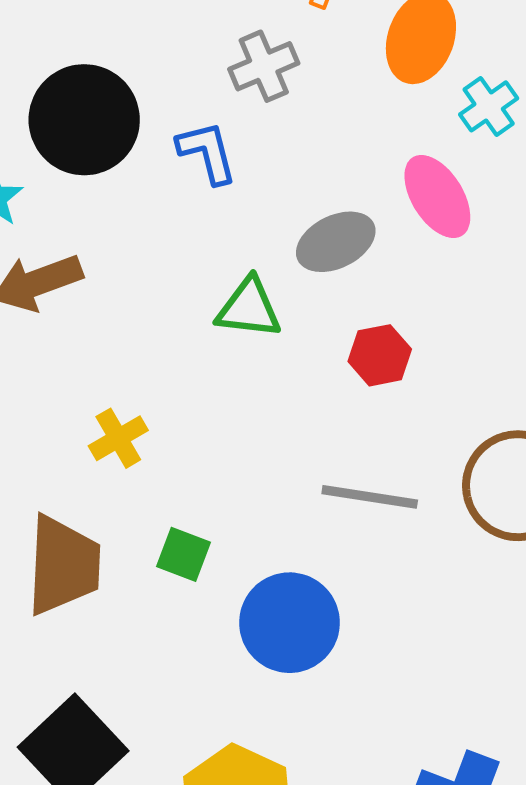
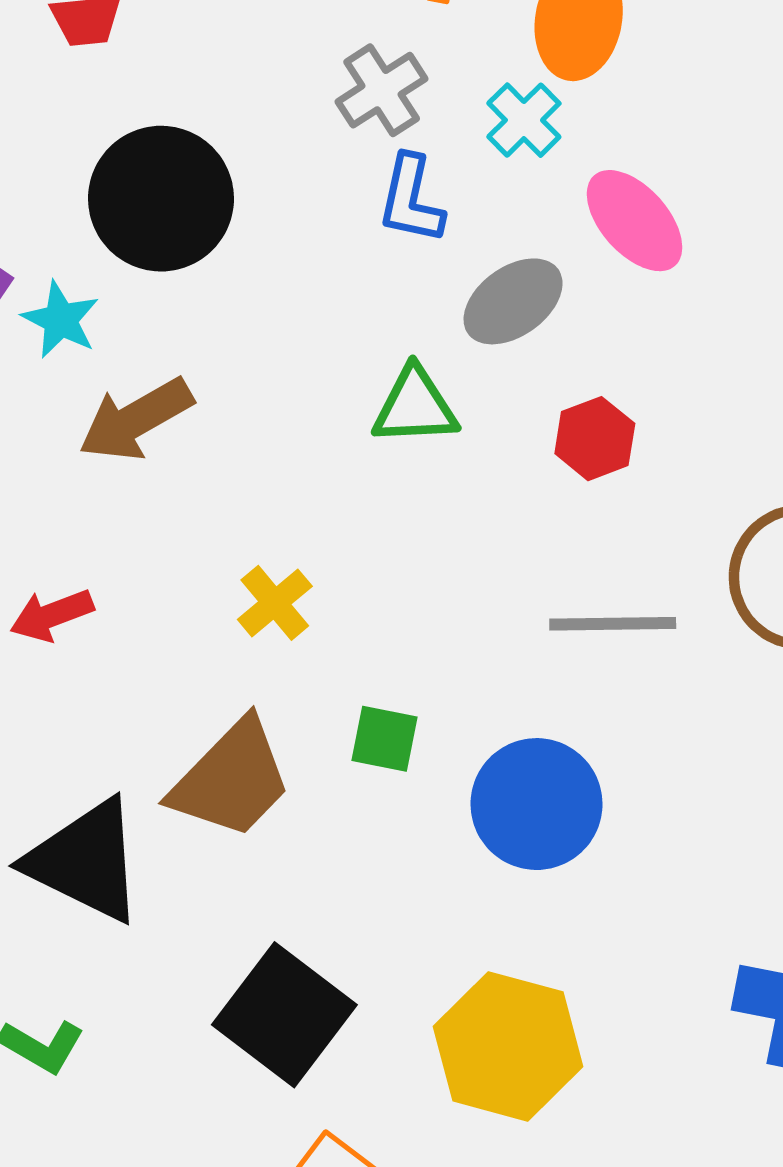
cyan cross: (489, 106) -> (524, 120), moved
blue L-shape: (207, 152) -> (411, 199), moved, turned -144
brown trapezoid: (63, 565) -> (231, 779), turned 51

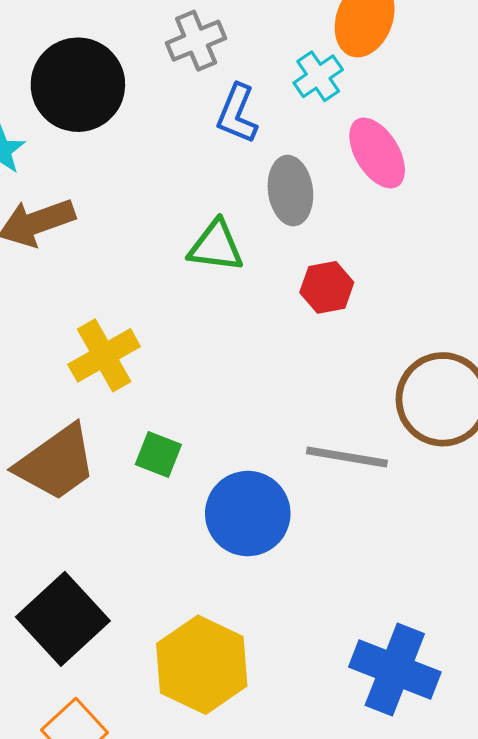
gray cross: (382, 90) -> (196, 41), moved
gray ellipse: (513, 301) -> (290, 191), turned -72
yellow cross: (275, 603) -> (104, 355), size x1.4
gray line: (613, 624) -> (347, 457), moved

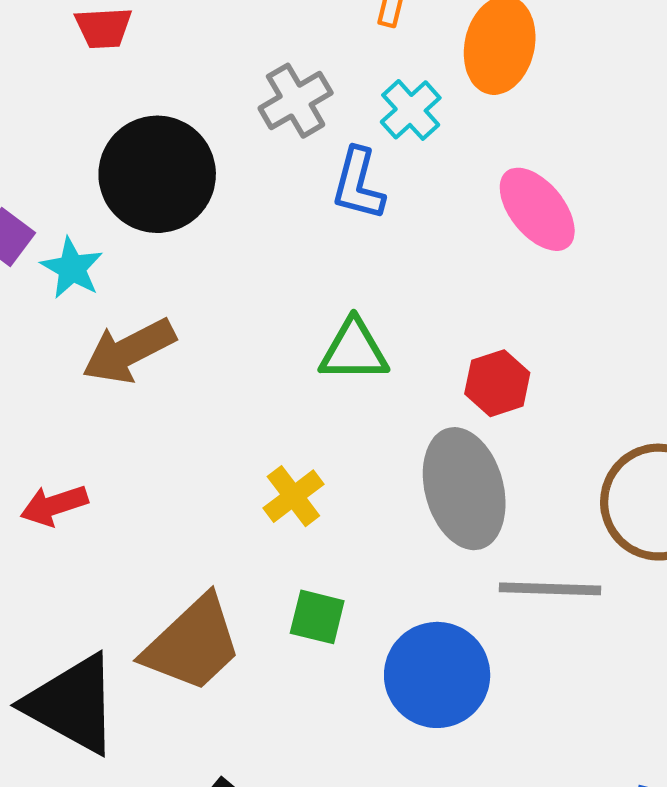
cyan cross: (318, 76) -> (411, 110), moved
gray ellipse: (290, 191) -> (464, 489), moved, size x1.4
yellow cross: (104, 355) -> (293, 496), moved, size x0.7

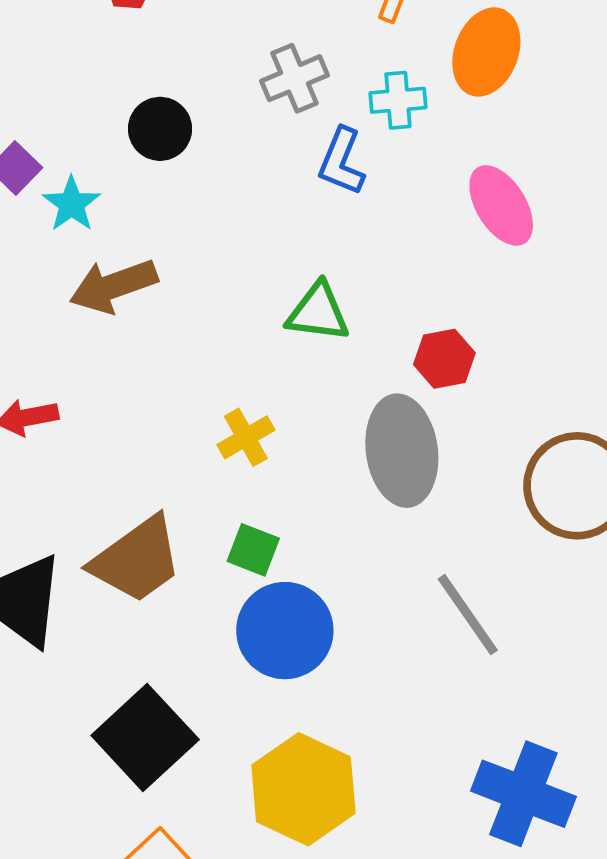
cyan cross: (411, 110) -> (398, 100), turned 30
black circle: (157, 174) -> (160, 129), size x0.6
gray line: (550, 589) -> (468, 615), moved, turned 46
blue circle: (437, 675) -> (285, 631), moved

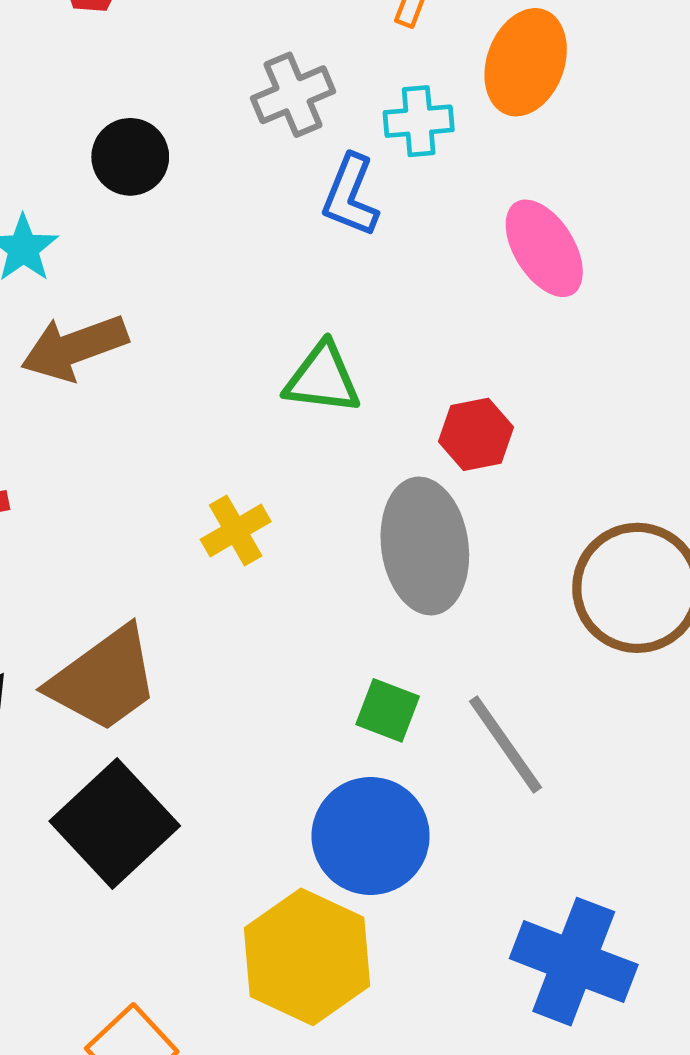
green square: (253, 550) -> (388, 710), moved
blue circle: (285, 631) -> (371, 836), moved
black square: (145, 737) -> (115, 824), moved

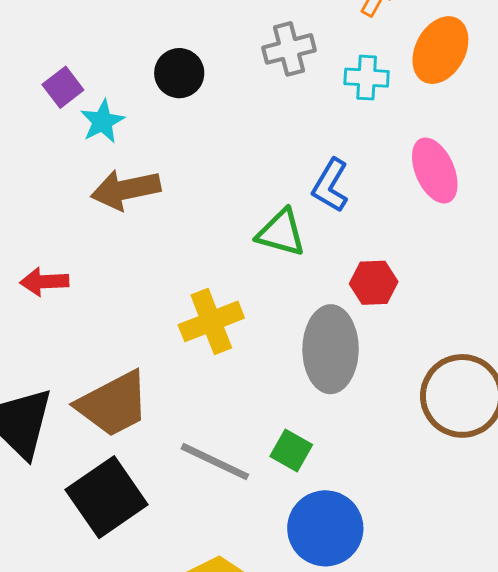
blue L-shape: (350, 196) -> (330, 185), moved
yellow cross: (236, 531) -> (211, 321), size x1.4
gray line: (505, 744) -> (215, 462), moved, turned -38
blue circle: (371, 836) -> (325, 528), moved

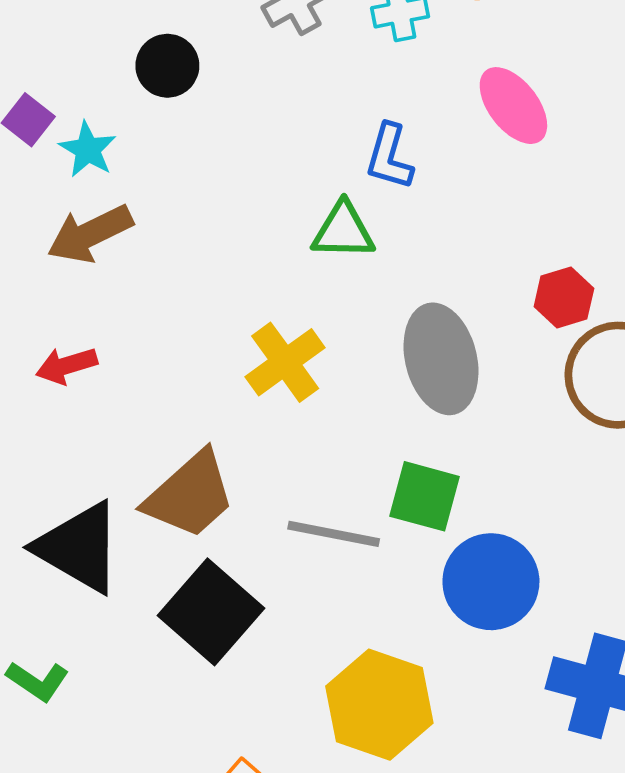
brown arrow: (126, 190) -> (90, 234), moved
red hexagon: (374, 283) -> (564, 298), moved
green square: (291, 451) -> (424, 496), size x1.4

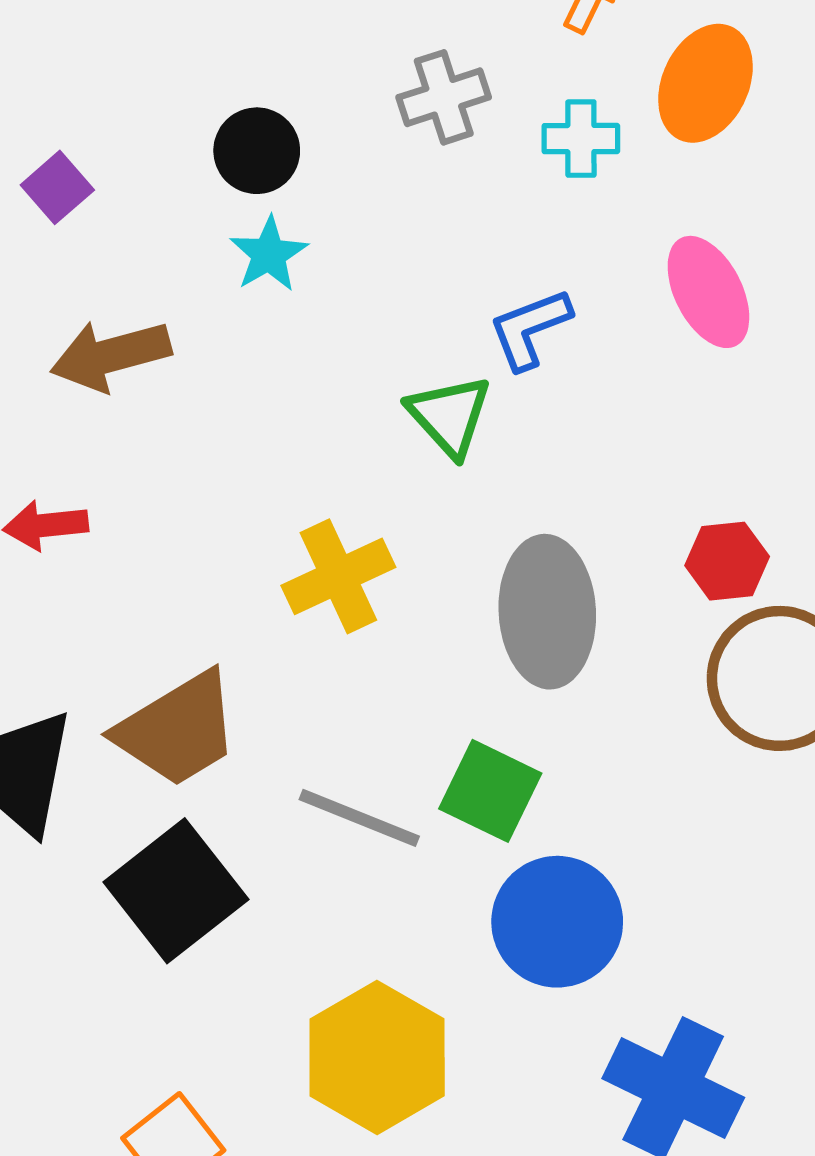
cyan star: (88, 150) -> (269, 254), moved
blue L-shape: (389, 157) -> (530, 329), turned 42
green triangle: (343, 231) -> (449, 416), turned 36

